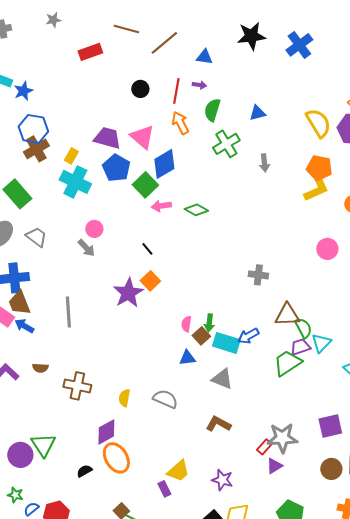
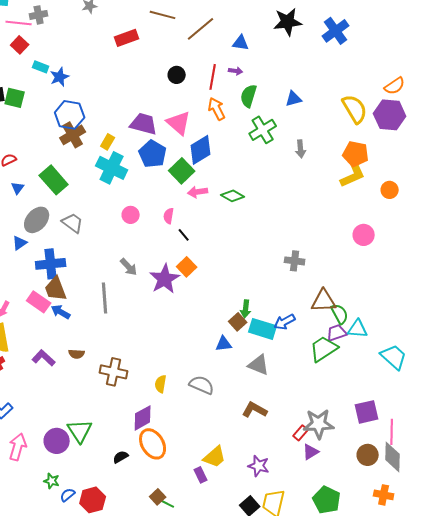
gray arrow: (86, 248) -> (129, 267), moved
pink semicircle: (186, 324) -> (169, 216), moved
cyan triangle: (321, 343) -> (358, 329), turned 50

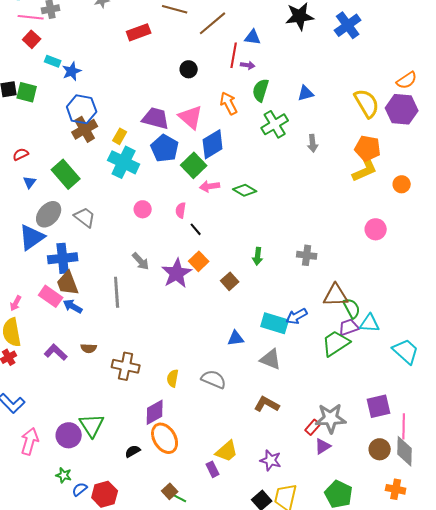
red line: (213, 77) -> (234, 55), moved
blue triangle: (20, 243) -> (32, 237), size x1.8
green arrow: (246, 309) -> (258, 256), moved
brown square: (238, 322) -> (230, 281), moved

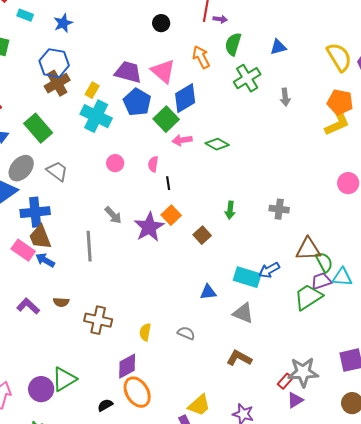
blue star: (72, 71) -> (63, 23), moved
black line: (196, 229) -> (168, 183), turned 32
gray semicircle: (214, 379) -> (186, 333), size x0.7
green triangle: (92, 425) -> (64, 379), turned 32

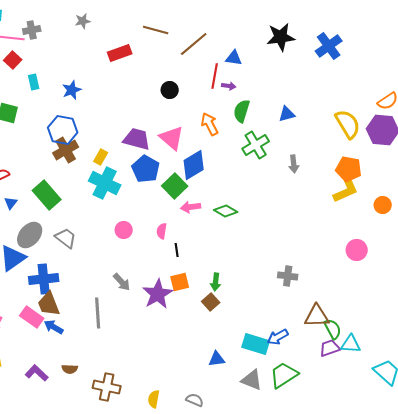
cyan rectangle: (25, 15) -> (34, 82), turned 56
green arrow: (230, 210) -> (216, 282), moved
orange square: (171, 215) -> (180, 282), turned 30
green trapezoid: (308, 297) -> (284, 375), moved

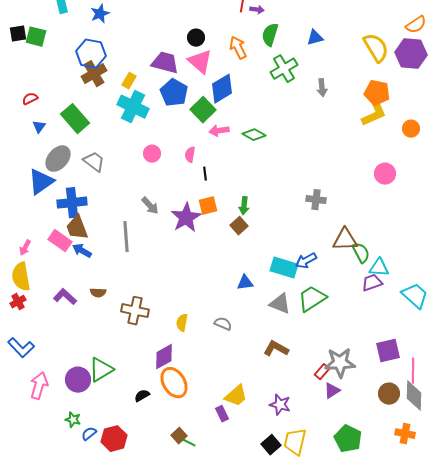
black circle: (170, 90) -> (196, 38), moved
purple trapezoid: (330, 348) -> (372, 283), moved

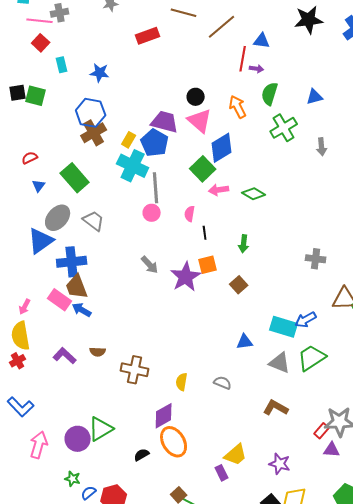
blue star: (100, 14) -> (100, 73), turned 30
blue pentagon: (174, 93) -> (155, 143), moved
green arrow: (244, 206) -> (244, 244), moved
gray line: (126, 237) -> (156, 188), moved
purple triangle: (332, 391) -> (332, 450), turned 36

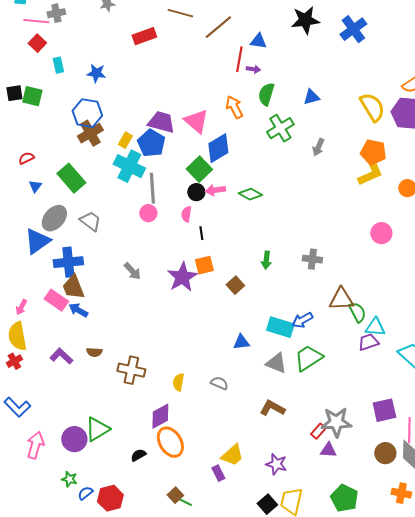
black circle: (196, 97) -> (196, 192), moved
gray arrow: (322, 147) -> (318, 147), turned 30
green arrow: (244, 244) -> (266, 260), moved
gray arrow: (150, 265) -> (132, 271), moved

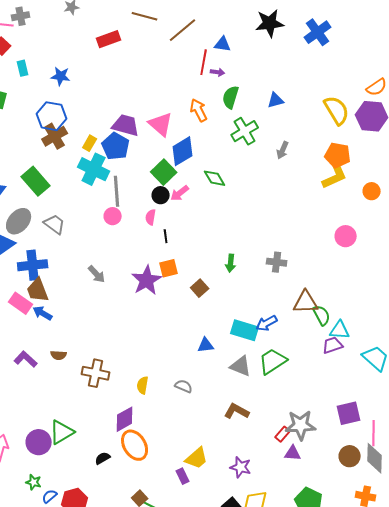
pink arrow: (215, 190) -> (180, 193), turned -30
green diamond: (250, 194) -> (215, 178), moved, turned 30

